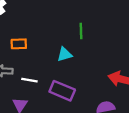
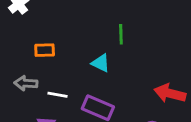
cyan triangle: (65, 54) -> (101, 63), turned 42

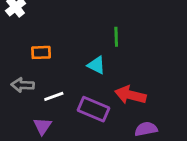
red arrow: (170, 93) -> (130, 95), moved
white line: (58, 95) -> (54, 96), turned -30

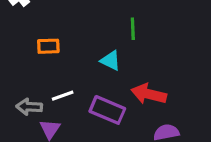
gray arrow: (23, 85) -> (29, 107), moved

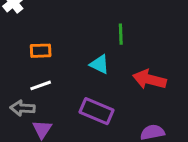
red arrow: (149, 94) -> (149, 79), moved
white line: (63, 96) -> (41, 85), moved

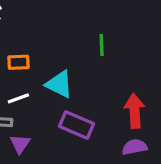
cyan triangle: (100, 64) -> (59, 84), moved, size x1.4
red arrow: (149, 79) -> (135, 111), moved, turned 72

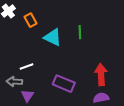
orange rectangle: (18, 62) -> (31, 20), moved, turned 64
cyan triangle: (59, 84) -> (53, 37), moved

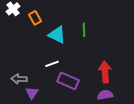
white line: (26, 66) -> (52, 64), moved

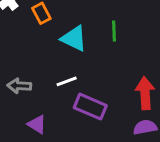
gray arrow: (19, 79) -> (19, 86), moved
purple triangle: (32, 93) -> (37, 124), turned -32

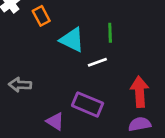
white line: (67, 81) -> (97, 62), moved
purple triangle: (37, 124) -> (55, 121), moved

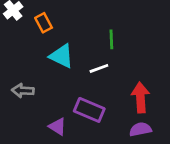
cyan triangle: (72, 40) -> (62, 56), moved

